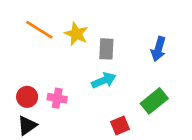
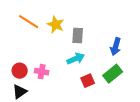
blue arrow: (158, 49) -> (116, 47), moved
red square: (120, 126) -> (88, 81), moved

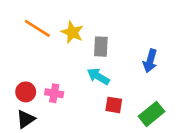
cyan arrow: (76, 59) -> (98, 76), turned -126
green rectangle: (113, 74) -> (151, 114), moved
red square: (88, 81) -> (114, 105), turned 32

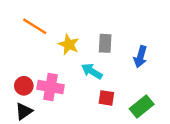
yellow star: (72, 32) -> (69, 45), moved
gray rectangle: (101, 47) -> (105, 43), moved
pink cross: (54, 93) -> (51, 87), size x1.5

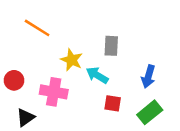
yellow star: (69, 45) -> (72, 60), moved
blue arrow: (140, 57) -> (148, 77), moved
red circle: (24, 86) -> (14, 80), moved

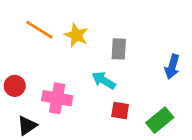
yellow star: (72, 60) -> (76, 35), moved
blue arrow: (148, 77) -> (172, 67), moved

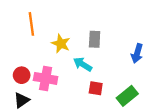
orange line: (39, 30) -> (31, 24), turned 50
yellow star: (76, 35) -> (61, 44), moved
red circle: (15, 86) -> (22, 75), moved

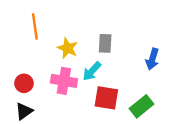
cyan arrow: (83, 64) -> (92, 71), turned -78
pink cross: (46, 78) -> (64, 81), moved
red square: (96, 88) -> (106, 98), size x1.5

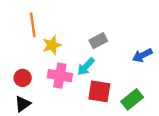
gray rectangle: (105, 43) -> (98, 41), turned 60
yellow star: (68, 48) -> (52, 45), moved, turned 30
blue arrow: (152, 59) -> (142, 55), turned 48

